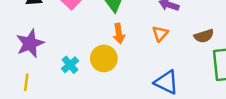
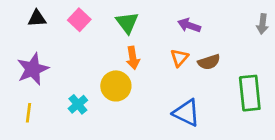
brown semicircle: (204, 36) -> (209, 62), moved
cyan cross: (70, 65) -> (78, 104), moved

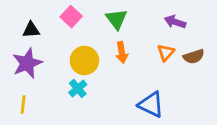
black triangle: (37, 18) -> (31, 30), moved
yellow circle: (116, 86) -> (84, 61), moved
cyan cross: (78, 104) -> (78, 89), moved
blue triangle: (186, 113) -> (151, 104), moved

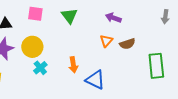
pink square: (71, 17) -> (35, 14), turned -35
orange arrow: (122, 53) -> (73, 65), moved
yellow circle: (84, 61) -> (32, 47), moved

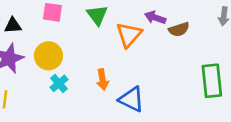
orange triangle: (106, 41) -> (129, 35), moved, size x1.5
brown semicircle: (127, 44) -> (179, 29), moved

